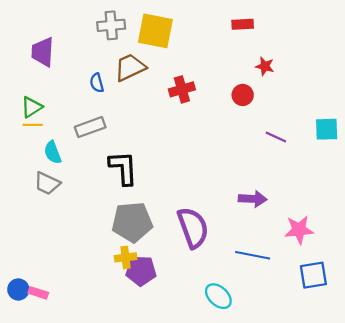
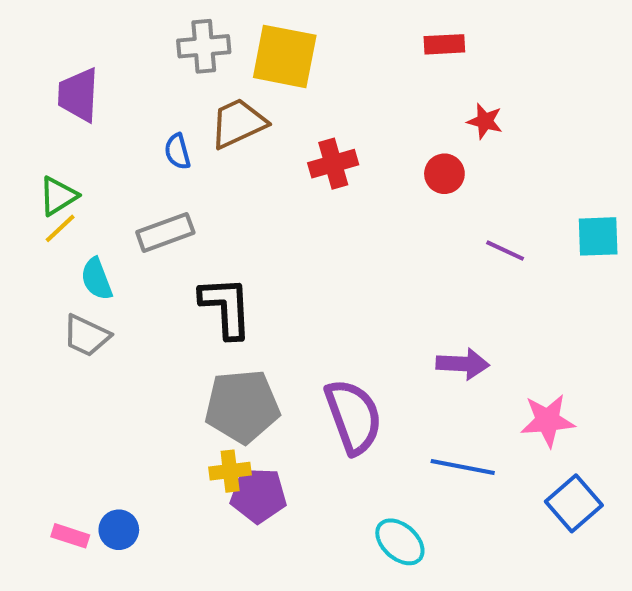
yellow line: (33, 125) -> (60, 228), turned -42
blue square: (313, 275) -> (574, 503), turned -32
blue circle: (18, 289) -> (119, 530), moved

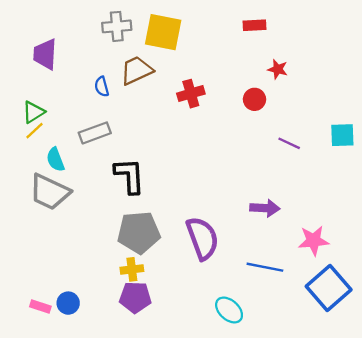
gray trapezoid: (86, 336) -> (50, 192), size x1.5
purple pentagon: (258, 495) -> (135, 297), moved
blue square: (574, 503) -> (329, 288), size x1.4

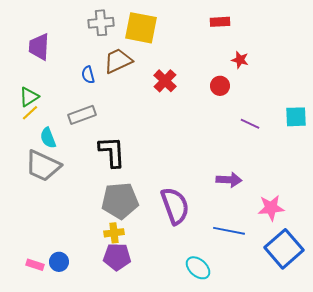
red cross: (191, 94) -> (165, 81), turned -30

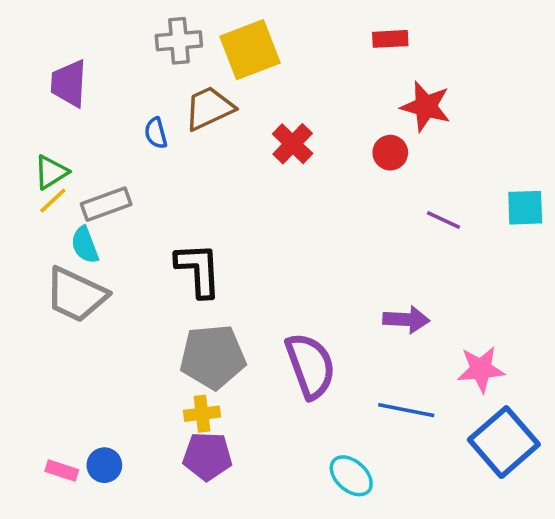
yellow square: (141, 28) -> (250, 50), turned -32
red star: (240, 60) -> (426, 106), size x1.6
gray rectangle: (82, 115) -> (106, 204), moved

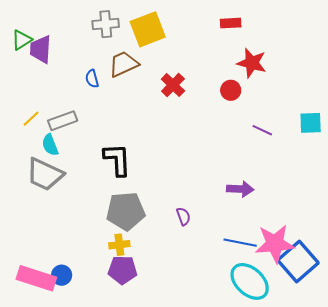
green triangle: (51, 172) -> (22, 40), moved
purple semicircle: (310, 366) -> (183, 216), size x0.5
pink star: (481, 369) -> (275, 244), moved, size x1.4
pink rectangle: (62, 470) -> (36, 278), size x2.0
cyan ellipse: (351, 476) -> (250, 281), moved, size x1.5

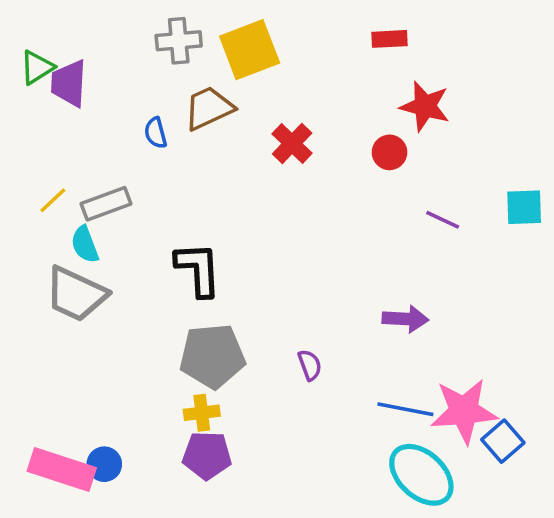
blue square: (298, 262) -> (503, 441), size x0.6

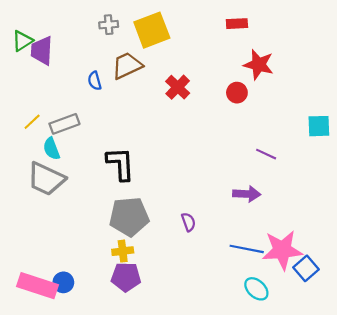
gray cross: (179, 41) -> (109, 25), size x0.7
purple line: (443, 220) -> (266, 154), moved
cyan ellipse: (421, 475) -> (256, 289), size x0.6

